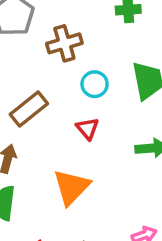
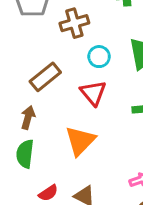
red triangle: (87, 129) -> (93, 93), size x1.4

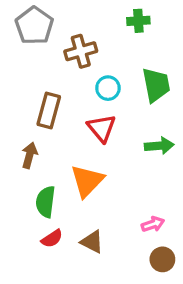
brown rectangle: (45, 77) -> (49, 110), turned -36
green semicircle: (25, 154) -> (46, 202), moved

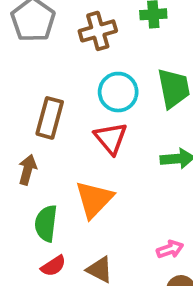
brown cross: (81, 51) -> (98, 31), moved
cyan circle: (108, 88) -> (118, 92), size x1.4

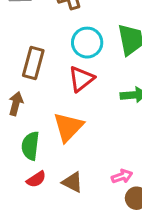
red triangle: (111, 138) -> (81, 79), turned 32
pink arrow: (170, 249) -> (122, 176), moved

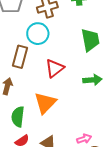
cyan circle: (87, 43) -> (38, 34), moved

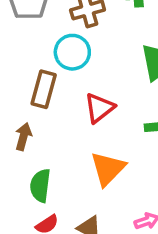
orange triangle: (45, 103) -> (108, 169), moved

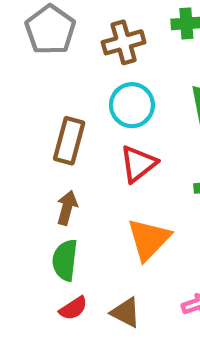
cyan circle: (72, 52) -> (132, 105), moved
brown arrow: (23, 137) -> (67, 208), moved

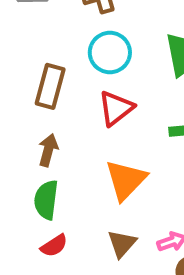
brown triangle: (126, 312) -> (122, 244), moved, turned 44

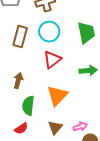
brown rectangle: (50, 86) -> (20, 37), moved
green semicircle: (46, 200) -> (28, 106), moved

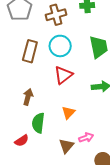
orange triangle: (57, 96) -> (68, 113), size x0.6
pink arrow: (80, 127) -> (86, 137), moved
red semicircle: (21, 129) -> (22, 141), moved

